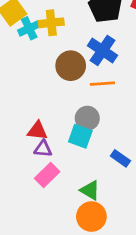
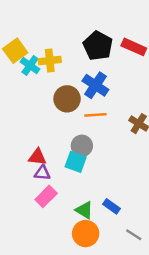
cyan cross: (29, 28) -> (30, 65), turned -30
blue rectangle: (120, 158) -> (112, 206), moved

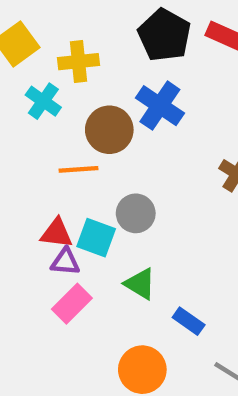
cyan cross: (30, 65) -> (43, 101), moved
orange line: (95, 115) -> (79, 169), moved
cyan square: (76, 162) -> (96, 238), moved
green triangle: (84, 210) -> (140, 284), moved

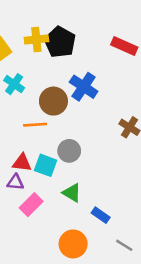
black pentagon: (164, 35) -> (60, 42), moved
yellow cross: (79, 62) -> (36, 39), moved
purple triangle: (65, 262) -> (15, 182), moved

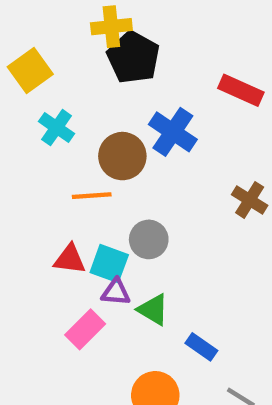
yellow cross: (36, 39) -> (111, 27), moved
red rectangle: (124, 46) -> (241, 90), moved
purple triangle: (15, 182) -> (116, 292), moved

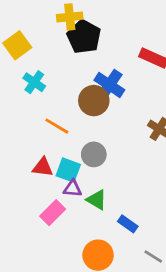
brown circle: (122, 156) -> (94, 101), moved
orange line: (92, 196) -> (57, 126), turned 35

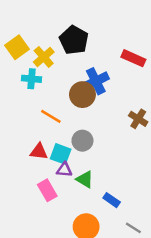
yellow cross: (70, 17) -> (44, 57), moved, turned -35
cyan cross: (34, 82) -> (32, 79), turned -30
blue cross: (109, 85) -> (96, 81), turned 30
pink rectangle: (53, 213) -> (47, 190), turned -75

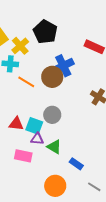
orange line: (51, 116) -> (26, 82), moved
pink rectangle: (47, 190) -> (23, 156), turned -48

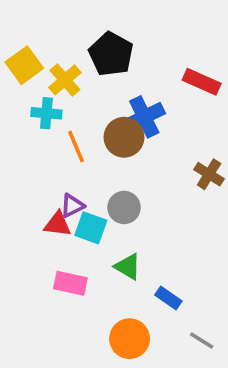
orange line: (26, 82) -> (76, 146), turned 36
purple triangle: (37, 139) -> (72, 206), moved, turned -32

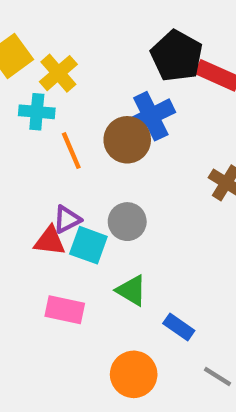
black pentagon: (111, 54) -> (177, 56), moved

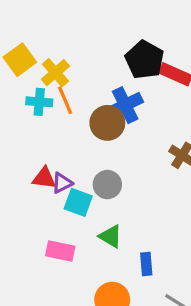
orange line: (71, 151) -> (65, 100), moved
red triangle: (50, 241) -> (44, 178), moved
blue rectangle: (179, 327) -> (146, 264), turned 50

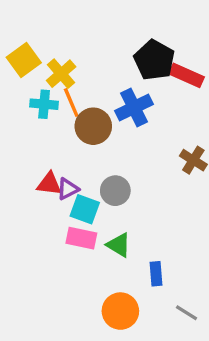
brown circle: (107, 123) -> (93, 126), moved
pink rectangle: (60, 251) -> (81, 238), moved

